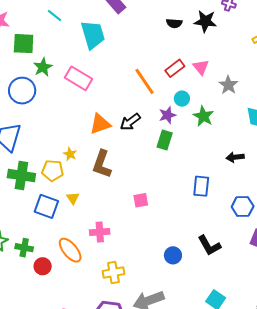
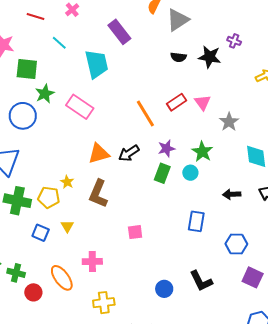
cyan circle: (182, 99) -> (190, 173), moved
blue square: (46, 206) -> (41, 233), size x0.7

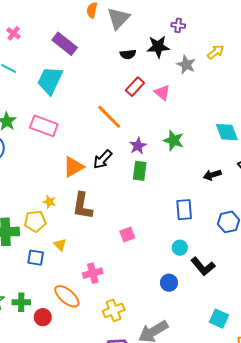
cyan trapezoid: (97, 64) -> (50, 80), turned -128
red rectangle: (177, 102) -> (135, 87), moved
gray star: (229, 122) -> (186, 65), moved
cyan circle: (190, 173) -> (180, 248), moved

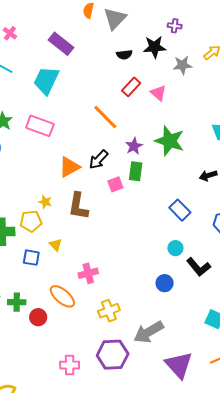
gray star: (186, 65) -> (182, 65), turned -30
green star: (174, 140) -> (170, 141), size x1.4
blue rectangle: (184, 210) -> (180, 210), turned -40
pink square: (127, 234) -> (115, 184), moved

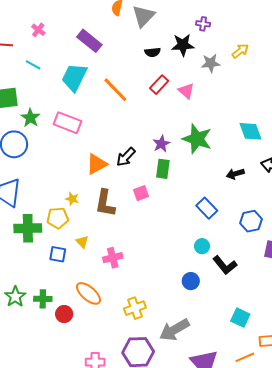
orange line: (105, 117) -> (115, 90), moved
pink square: (115, 184) -> (141, 193), moved
pink cross: (88, 273) -> (113, 258), moved

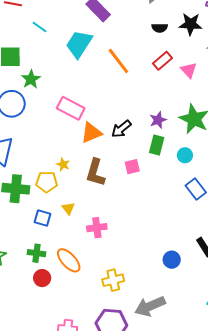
pink rectangle: (68, 123) -> (71, 108), moved
cyan circle: (202, 246) -> (185, 155), moved
green cross: (43, 299) -> (36, 253), moved

